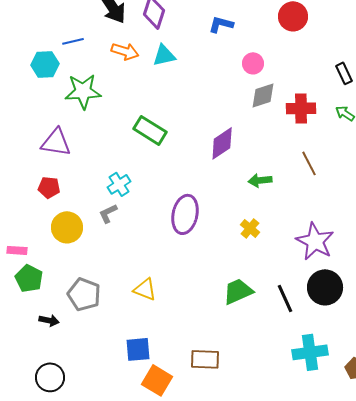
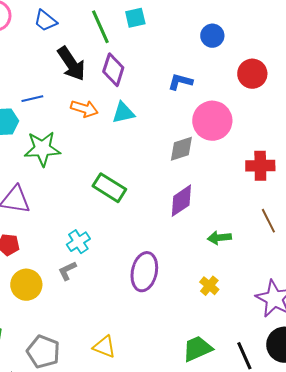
pink circle: (253, 63) -> (212, 121), size x1.8
gray diamond: (263, 95) -> (181, 149), moved

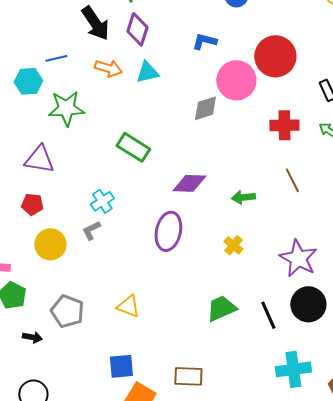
red circle: (252, 74) -> (275, 56), moved, size x1.4
purple diamond: (181, 201) -> (189, 183), moved, turned 36

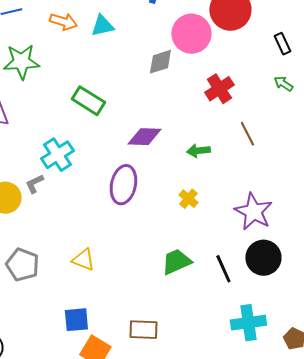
red cross: (284, 125) -> (219, 89), moved, turned -32
cyan cross: (102, 201) -> (57, 155), size x1.4
gray L-shape: (91, 230) -> (34, 184), moved

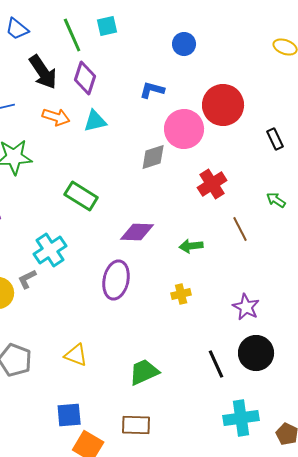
green arrow: (283, 84) -> (276, 200), moved
yellow cross: (188, 199) -> (181, 294), turned 36
purple star: (253, 212) -> (246, 307), size x0.7
green trapezoid: (176, 262) -> (144, 372), moved

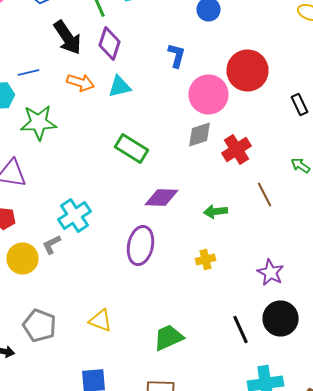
blue L-shape: (152, 90) -> (176, 56), turned 90
gray diamond: (153, 157) -> (200, 134), moved
green rectangle: (81, 196) -> (132, 148), moved

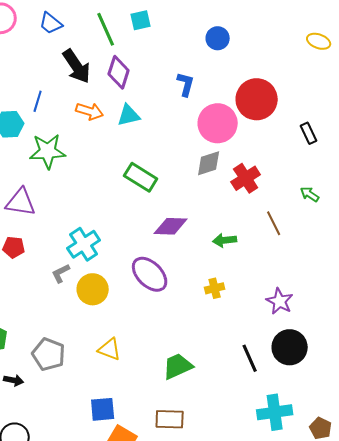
blue line: (28, 72) -> (38, 101), turned -60
purple ellipse: (140, 246) -> (150, 274), turned -57
yellow circle: (22, 258) -> (93, 289), moved

